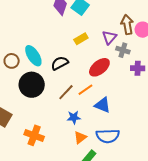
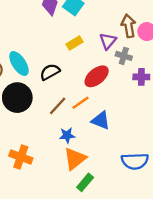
blue semicircle: (108, 136) -> (135, 161), moved
orange triangle: (80, 137) -> (75, 159), size x1.5

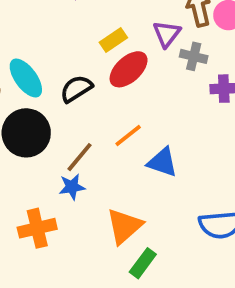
red ellipse: (97, 76) -> (129, 69), moved
brown line: (58, 106) -> (80, 157), moved
blue star: (67, 135) -> (72, 187), moved
orange cross: (21, 157) -> (37, 228), turned -30

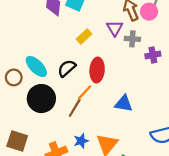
red ellipse: (129, 69) -> (97, 70), moved, turned -35
orange line: (128, 136) -> (85, 92), moved
blue star: (72, 187) -> (81, 141), moved

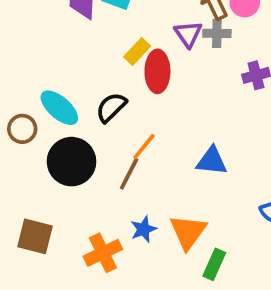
gray cross: (132, 39) -> (217, 33), moved
red ellipse: (97, 70) -> (157, 71), moved

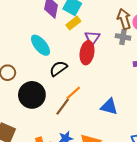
purple triangle: (188, 34) -> (92, 38), moved
yellow rectangle: (137, 52) -> (73, 23), moved
cyan ellipse: (59, 108) -> (40, 45), moved

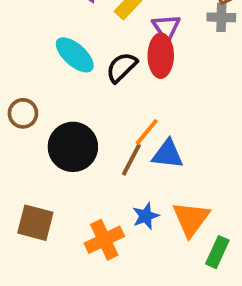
black semicircle: (58, 69) -> (122, 67), moved
blue triangle: (109, 107) -> (168, 154), moved

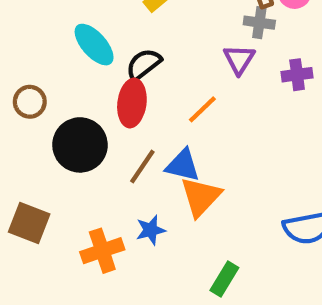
purple triangle: (166, 27) -> (239, 59), moved
red ellipse: (161, 56) -> (132, 103), moved
orange line: (147, 132) -> (202, 109), moved
orange triangle: (191, 219) -> (201, 197), moved

